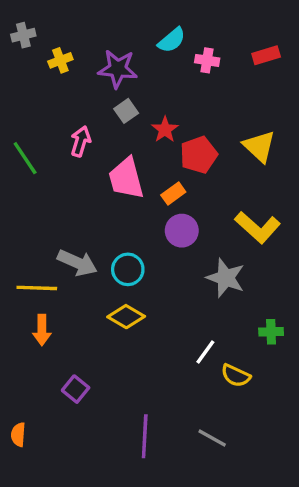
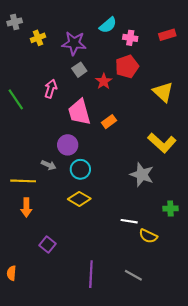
red pentagon: (199, 155) -> (127, 66), moved
purple circle: (182, 231) -> (68, 145), moved
gray arrow: (77, 263) -> (49, 165), size x0.6
white line: (205, 352) -> (129, 221), turned 63

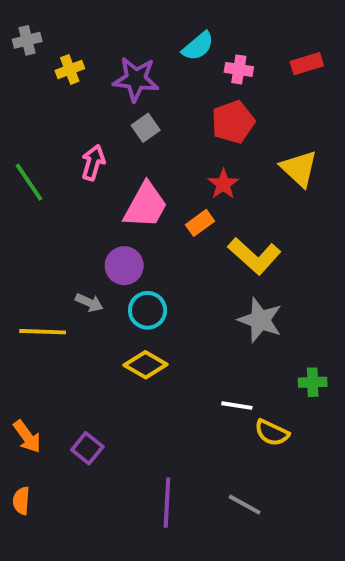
red star: (104, 81) -> (223, 184), moved
pink trapezoid: (79, 112) -> (146, 205), turned -136
yellow L-shape: (162, 143) -> (254, 256), moved
orange arrow: (26, 207) -> (27, 437), moved, turned -36

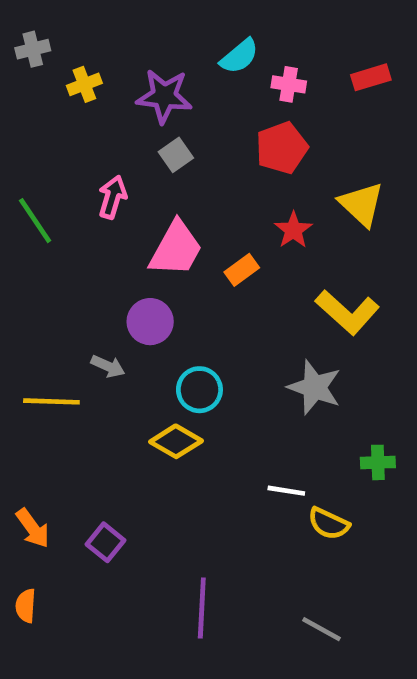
red star: (223, 184) -> (293, 230), moved
yellow L-shape: (254, 256) -> (347, 312), moved
cyan circle: (148, 310) -> (199, 390), moved
gray line: (245, 505) -> (322, 629), moved

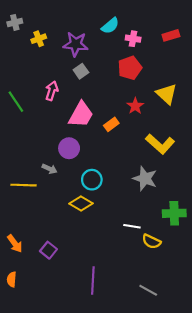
green cross: (378, 462) -> (174, 213), size x1.5

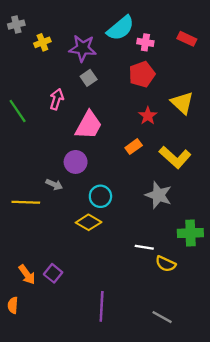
cyan semicircle: (110, 26) -> (121, 28), size x1.4
red rectangle: (171, 35) -> (187, 39), turned 42
orange rectangle: (111, 124) -> (134, 147), moved
orange arrow: (15, 244) -> (27, 274), moved

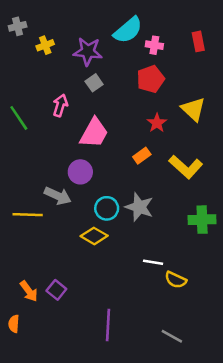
red rectangle: (187, 39) -> (198, 41), turned 54
gray arrow: (54, 184) -> (58, 196), size x1.5
gray star: (158, 195) -> (139, 207), moved
green cross: (190, 233) -> (202, 220), moved

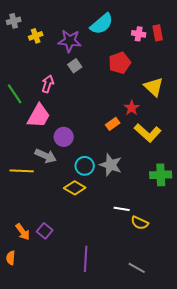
pink cross: (154, 45) -> (139, 34), moved
red star: (157, 123) -> (132, 108), moved
pink trapezoid: (94, 133) -> (39, 116), moved

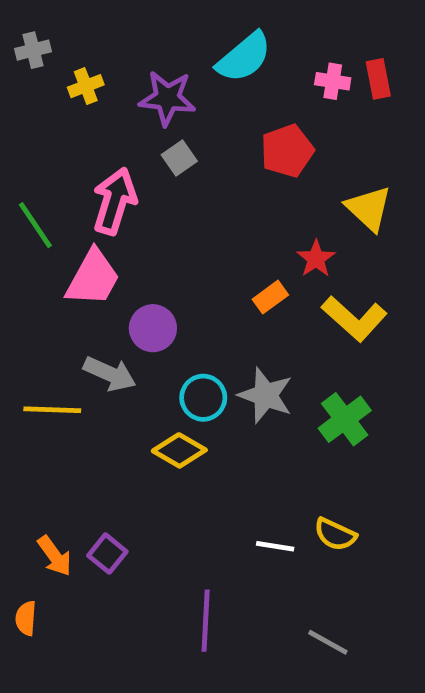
pink arrow: (48, 84) -> (115, 201), size x1.5
green cross: (161, 175) -> (345, 419), moved, turned -35
white line: (122, 209) -> (275, 546), moved

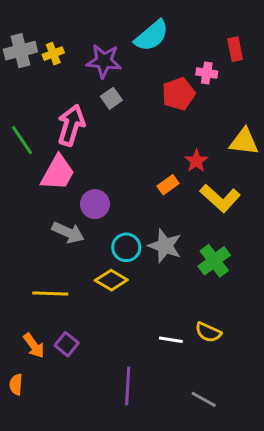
gray cross: (33, 50) -> (20, 51), moved, size x1.5
pink cross: (333, 81) -> (207, 73), moved
yellow triangle: (369, 208) -> (244, 142), moved, turned -36
yellow line: (52, 410) -> (50, 294), moved

